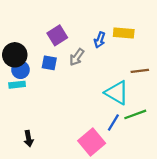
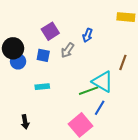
yellow rectangle: (124, 33) -> (126, 17), moved
brown line: (140, 71) -> (123, 62), turned -63
cyan rectangle: (17, 85) -> (42, 87), moved
green line: (135, 114) -> (89, 91), moved

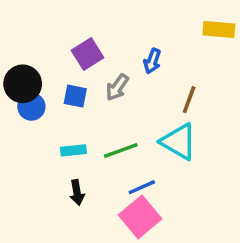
brown line: (123, 62) -> (189, 100), moved
green line: (89, 91) -> (121, 150), moved
blue line: (100, 108) -> (142, 187), moved, turned 35
black arrow: (25, 122) -> (77, 192), moved

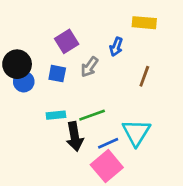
yellow rectangle: (219, 30) -> (144, 23), moved
cyan triangle: (179, 142) -> (136, 133), moved, turned 32
black arrow: (77, 192) -> (75, 137), moved, size x1.5

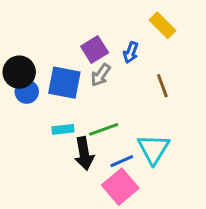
yellow rectangle: (144, 23) -> (162, 25), turned 40
purple square: (67, 41) -> (95, 49), moved
blue square: (57, 74) -> (64, 83), size x1.6
brown line: (144, 76) -> (162, 86), turned -40

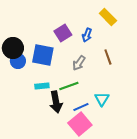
gray arrow: (101, 75) -> (79, 63), moved
cyan triangle: (153, 149) -> (102, 99), size x0.7

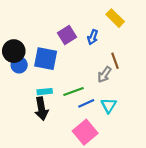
gray arrow: (79, 63) -> (104, 75), moved
black arrow: (56, 102) -> (41, 109), moved
blue line: (81, 107) -> (86, 103), moved

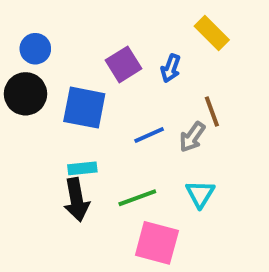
blue circle: (19, 65) -> (35, 49), moved
green line: (73, 92) -> (137, 198), moved
blue line: (86, 103) -> (149, 135), moved
pink square: (85, 132) -> (157, 243), turned -35

